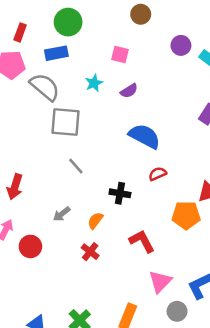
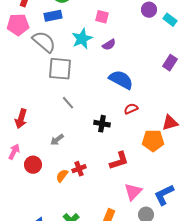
cyan star: (94, 83) -> (82, 39), size x1.5
orange semicircle: (95, 221) -> (62, 176), moved
red L-shape: (142, 241) -> (119, 161), turned 100
red cross: (90, 252) -> (79, 169), turned 32

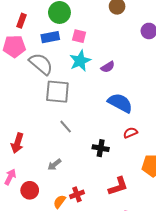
pink square: (102, 17) -> (79, 36), moved

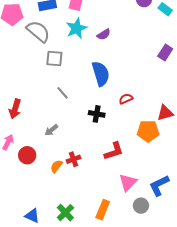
gray square: (57, 92) -> (54, 59), size x0.7
blue semicircle: (120, 103) -> (101, 74), moved, turned 45

